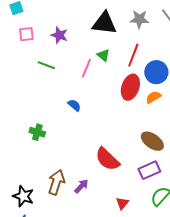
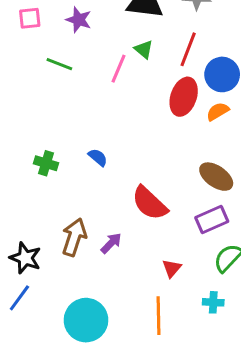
blue semicircle: (74, 105) -> (98, 157), moved

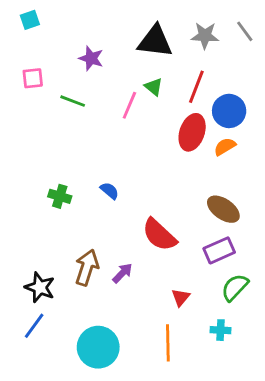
pink square: (30, 18) -> (33, 78), moved

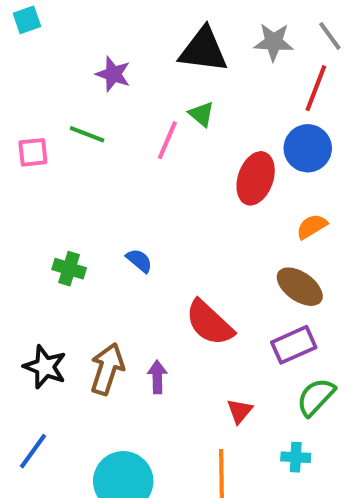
pink square: (33, 78) -> (33, 152), moved
red line: (196, 87) -> (316, 88), moved
orange semicircle: (225, 147) -> (312, 226), moved
purple arrow: (122, 273) -> (157, 377), turned -45
black star: (40, 287) -> (45, 367), moved

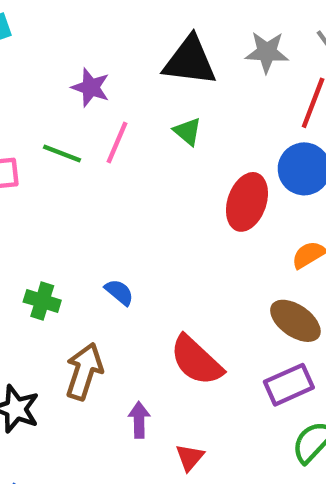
pink line: (167, 140) -> (117, 142), moved
brown arrow: (107, 369) -> (84, 371), moved
red triangle: (240, 411) -> (190, 457), moved

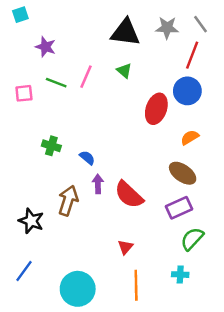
purple star: (91, 87) -> (45, 47), moved
green cross: (42, 301) -> (51, 146), moved
purple arrow: (139, 420) -> (98, 184), moved

